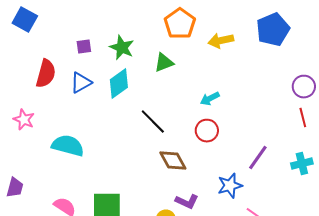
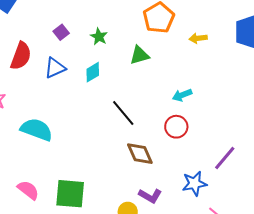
yellow arrow: (221, 41) -> (198, 38), size x0.7
purple square: (84, 47) -> (61, 32), turned -35
green star: (122, 48) -> (99, 37), size x0.7
cyan diamond: (119, 84) -> (93, 72), size x0.7

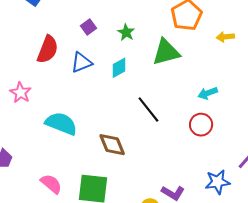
green triangle: (139, 55) -> (166, 52), size x1.4
brown diamond: (140, 154) -> (112, 145), moved

